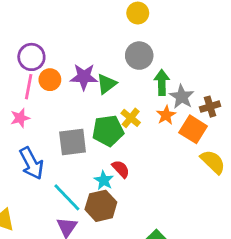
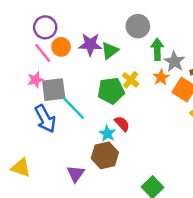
pink line: (29, 87) -> (43, 53), turned -50
gray square: (73, 142) -> (54, 90), moved
cyan line: (67, 197) -> (73, 108), moved

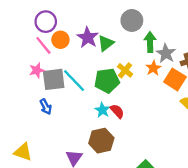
purple star: (90, 44) -> (88, 37), turned 30
cyan line: (73, 108) -> (74, 81), moved
blue arrow: (45, 119) -> (46, 107), size x0.6
cyan star: (107, 133) -> (102, 110), moved

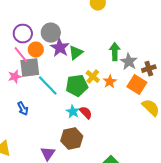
gray circle: (132, 20) -> (51, 33), moved
orange star: (153, 68) -> (110, 82), moved
gray square: (54, 79) -> (30, 68), moved

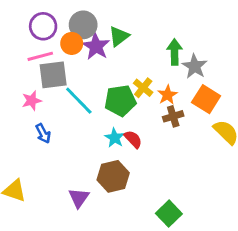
orange circle: (36, 50) -> (72, 43), moved
green triangle: (76, 53) -> (119, 36), moved
pink line: (21, 55) -> (40, 56), turned -66
brown cross: (149, 69) -> (173, 116), moved
pink star: (15, 77) -> (32, 101), moved

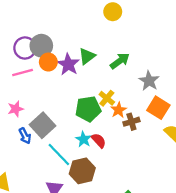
gray circle: (83, 25) -> (41, 46), moved
green arrow: (175, 52) -> (120, 61), moved, turned 54
gray square: (53, 75) -> (42, 125), moved, turned -35
orange star: (167, 95) -> (119, 110), moved
cyan line: (79, 101) -> (59, 155), moved

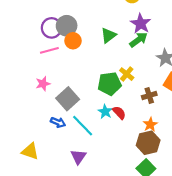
purple star: (68, 64) -> (141, 24), moved
orange star: (119, 110) -> (150, 124), moved
blue arrow: (25, 136) -> (58, 122), moved, turned -40
brown hexagon: (82, 171) -> (148, 143), moved

